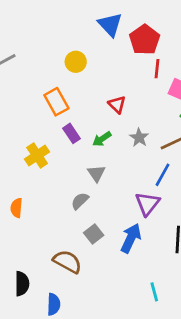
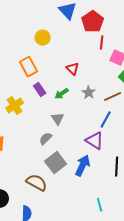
purple triangle: (147, 204) -> (95, 141), turned -36
gray square: (94, 234) -> (56, 163), size x1.5

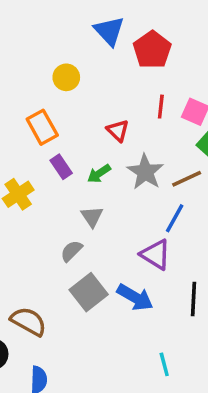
red line: (102, 43) -> (161, 107), moved
gray star: (89, 93) -> (145, 172), size x1.5
blue arrow: (83, 166) -> (135, 297), turned 95
brown semicircle: (37, 183) -> (28, 321), moved

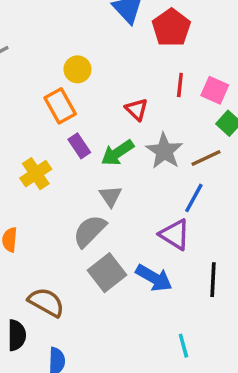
yellow circle: (66, 77) -> (77, 69), moved
green arrow: (99, 174) -> (117, 153), size x1.4
gray semicircle: (71, 251) -> (90, 231), size x1.5

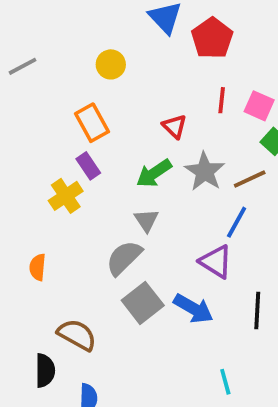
yellow circle: (77, 69) -> (111, 64), moved
purple rectangle: (79, 146) -> (88, 166), moved

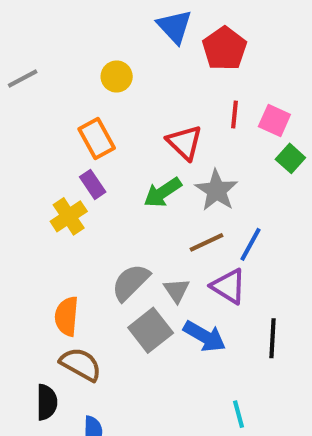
red triangle: (175, 126) -> (185, 142), size x1.4
brown line: (250, 179) -> (207, 242), moved
gray triangle: (146, 220) -> (177, 290), moved
orange semicircle: (38, 267) -> (67, 316), moved, size x1.4

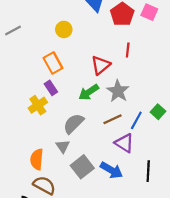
pink square: (274, 120) -> (149, 12), moved
red triangle: (185, 142) -> (101, 65), turned 36
green square: (290, 158) -> (158, 112), moved
gray semicircle: (131, 282) -> (74, 124), moved
gray triangle: (177, 290) -> (63, 146), moved

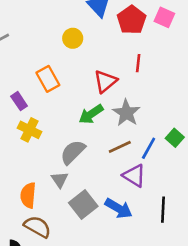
yellow circle: (64, 29) -> (73, 38), moved
purple rectangle: (51, 88) -> (19, 101), moved
yellow cross: (38, 105) -> (30, 130), turned -30

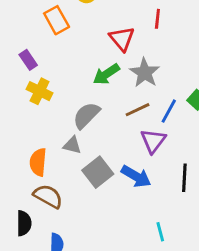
orange rectangle: (48, 79) -> (57, 20), moved
red triangle: (105, 81) -> (122, 39), turned -30
purple triangle: (134, 176) -> (153, 141), turned 35
gray triangle: (60, 180) -> (72, 145), turned -42

